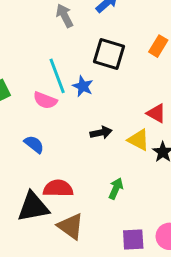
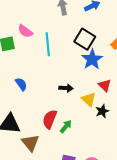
blue star: (83, 86) -> (92, 59), moved, size x1.5
pink semicircle: (45, 100) -> (25, 31), moved
red semicircle: (58, 188) -> (50, 119), moved, turned -84

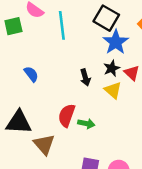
black arrow: (66, 88) -> (85, 77), turned 72
black star: (102, 111) -> (112, 68), moved
green arrow: (66, 126) -> (86, 124), turned 64

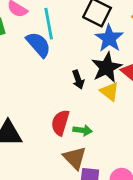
black star: (112, 68) -> (107, 67), size x1.6
blue semicircle: (31, 74) -> (38, 45), moved, size x1.5
brown triangle: (44, 144) -> (75, 158), moved

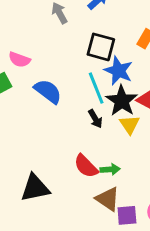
cyan line: (49, 24) -> (96, 88), moved
yellow triangle: (110, 92) -> (130, 125), turned 30
red semicircle: (60, 123) -> (86, 166), turned -50

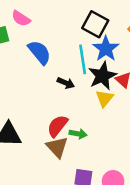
black arrow: (95, 119) -> (66, 83), moved, turned -49
red semicircle: (86, 166) -> (57, 126), turned 70
brown triangle: (108, 199) -> (57, 147), moved

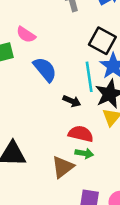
red semicircle: (57, 126) -> (81, 134), moved, turned 65
brown triangle: (57, 147) -> (63, 167), turned 35

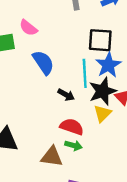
black square: (102, 41) -> (100, 40), turned -30
brown triangle: (63, 167) -> (52, 157), turned 40

